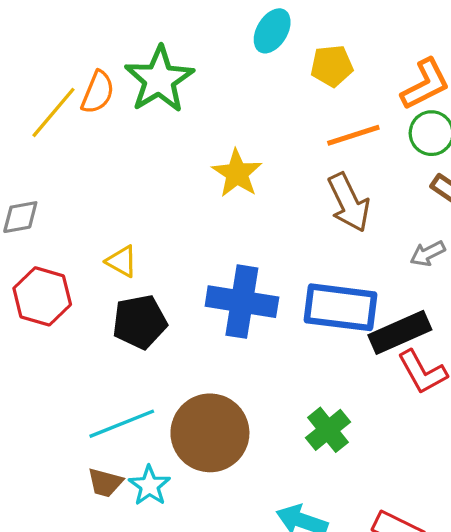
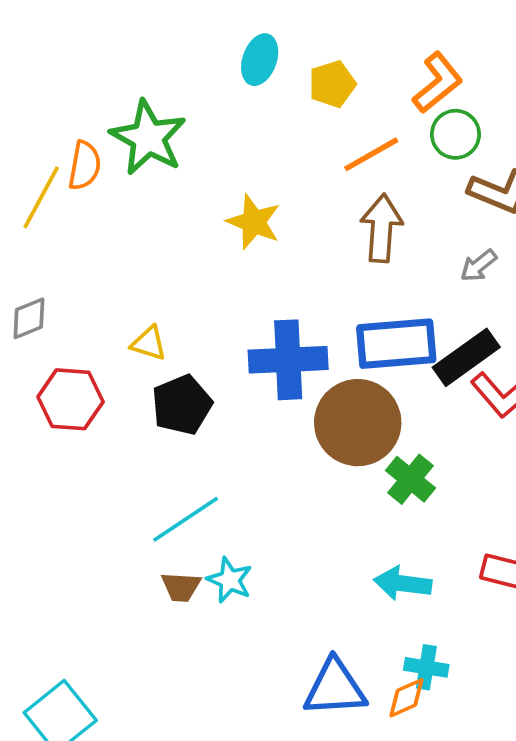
brown arrow: (349, 203) -> (382, 228), turned -138
brown circle: (210, 433) -> (358, 423), moved

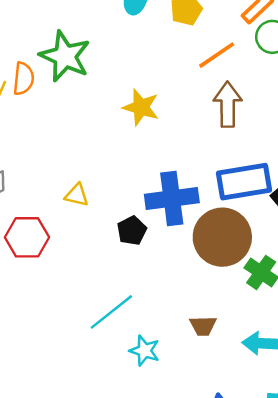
black pentagon: (182, 405) -> (132, 231), moved, size x0.7
brown trapezoid: (181, 587) -> (203, 326), moved

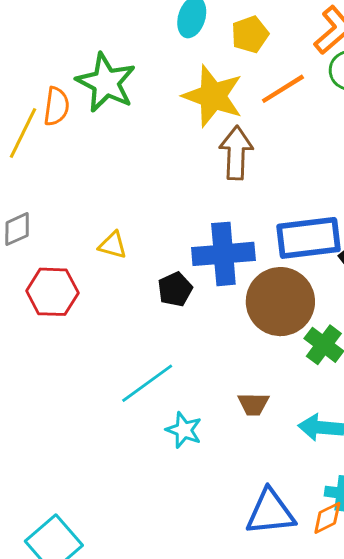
brown arrow: (228, 104) -> (236, 153), moved
yellow star: (141, 107) -> (213, 96), moved, size x1.4

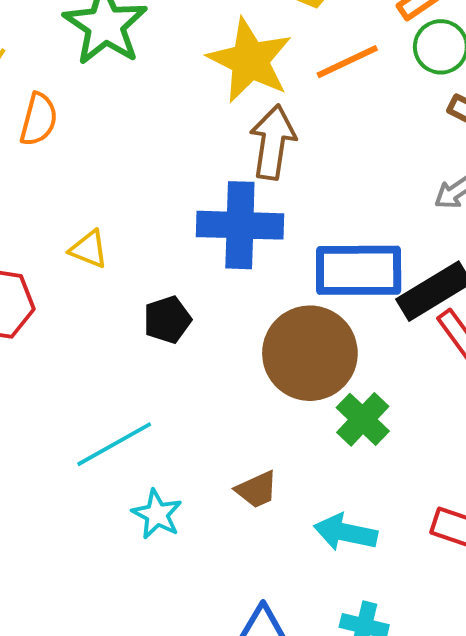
orange semicircle: (56, 106) -> (39, 119), moved
blue cross: (223, 254) -> (240, 225), moved
brown trapezoid: (253, 404) -> (257, 490), turned -32

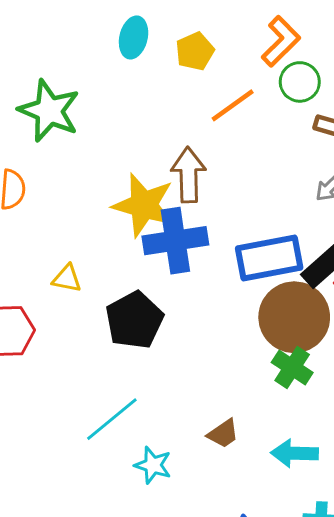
yellow star: (250, 60) -> (144, 205), moved
black pentagon: (167, 320) -> (134, 320), size x1.6
brown circle: (310, 353) -> (294, 317), moved

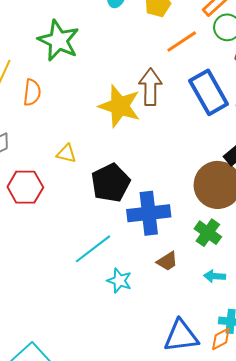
blue cross: (175, 241) -> (149, 213), moved
blue rectangle: (269, 258) -> (209, 92), moved, turned 69
green cross: (292, 367) -> (208, 233), moved
cyan arrow: (295, 453) -> (215, 276), size x0.7

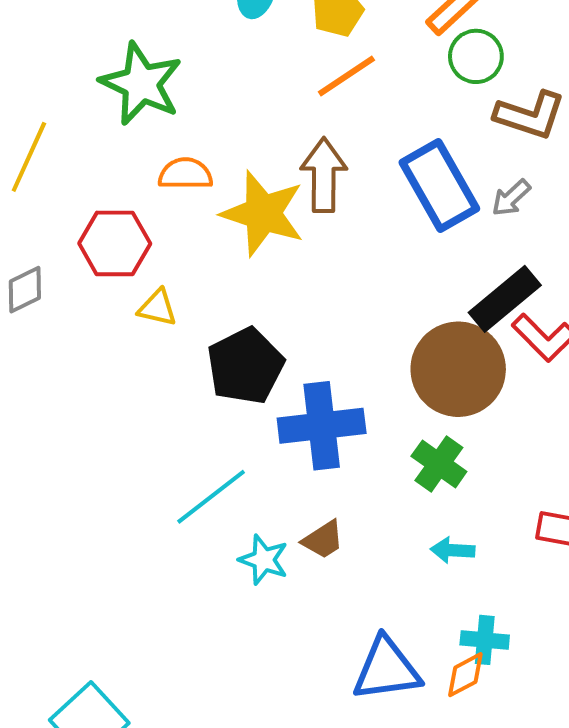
orange line: (182, 41) -> (346, 76), moved
orange semicircle: (32, 92) -> (185, 174), moved, turned -96
red hexagon: (25, 187) -> (115, 243), moved
brown trapezoid: (167, 261) -> (323, 540), moved

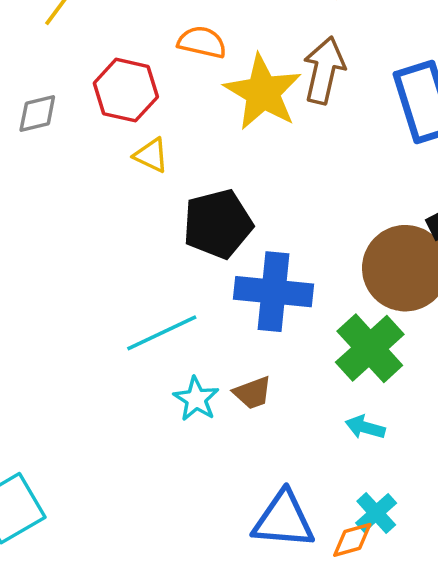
green cross: (439, 464) -> (370, 348), size x1.4
cyan cross: (485, 640) -> (376, 513), turned 30

